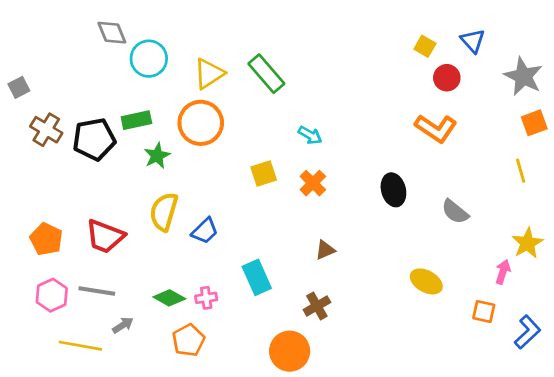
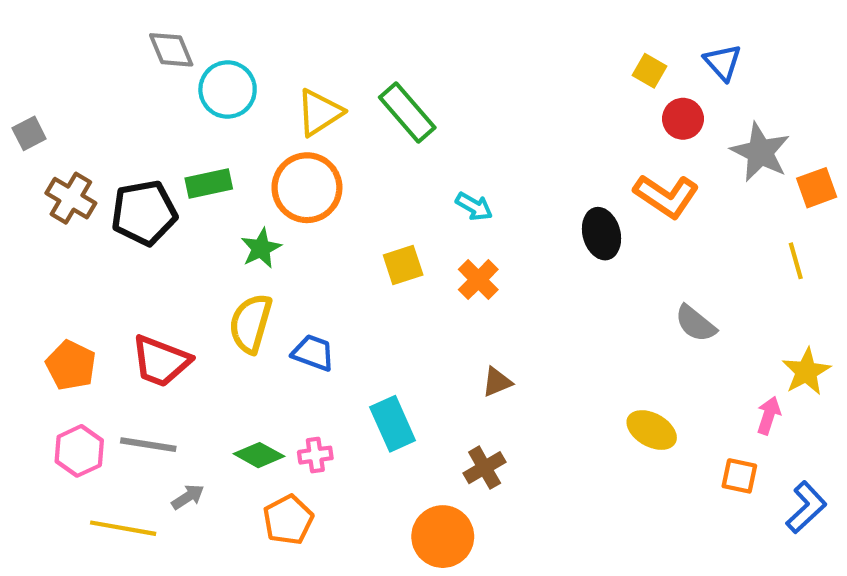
gray star: (523, 76) -> (760, 152), moved
green star: (157, 156) -> (261, 248), moved
black ellipse: (393, 190) -> (602, 234), moved
blue trapezoid: (205, 231) -> (313, 353), turned -116

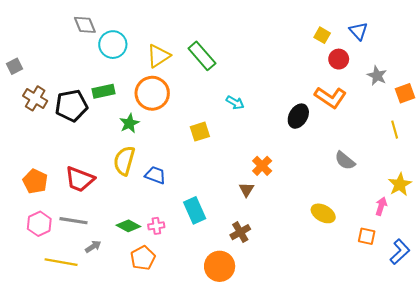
gray star: (760, 152) -> (377, 76), size x0.7
black ellipse: (602, 234) -> (298, 116), turned 45
orange cross: (478, 280) -> (262, 166), moved
brown triangle: (497, 382) -> (246, 190), turned -35

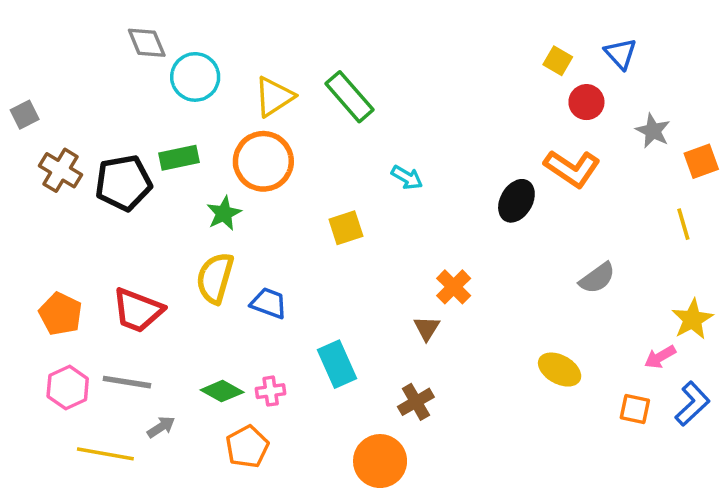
gray semicircle: (345, 161) -> (597, 278), turned -75
pink arrow: (381, 206) -> (660, 357), turned -138
blue L-shape: (400, 252) -> (692, 404), moved

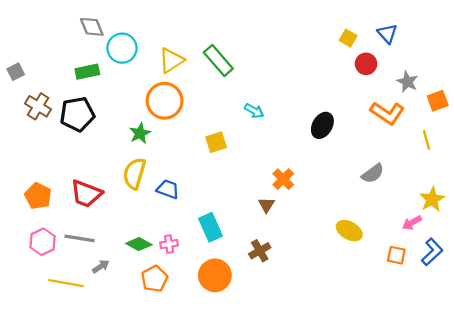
green rectangle: (179, 158) -> (87, 72), moved
orange L-shape: (572, 168) -> (387, 113), moved
orange circle: (380, 461) -> (215, 275), moved

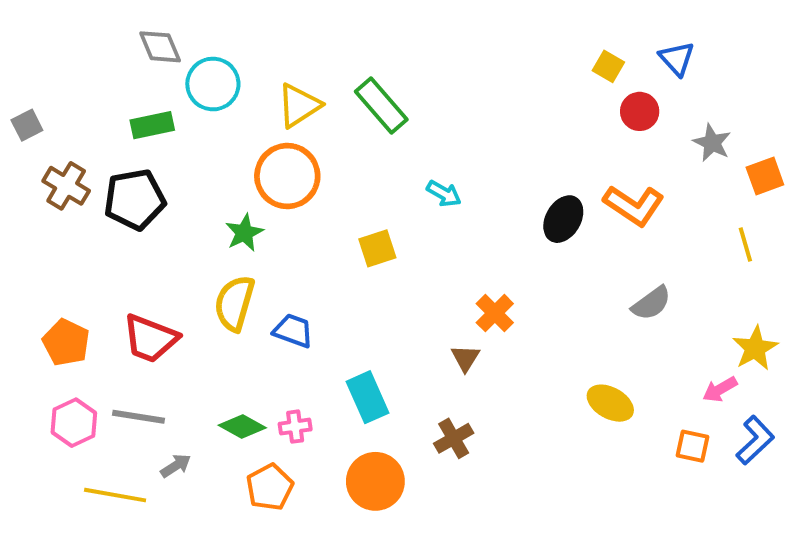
orange L-shape: (387, 113) -> (634, 205), moved

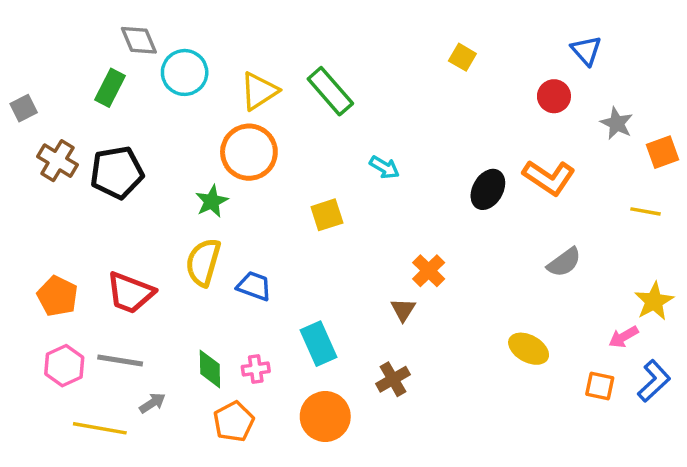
yellow square: (608, 66) -> (462, 57), moved
green rectangle: (152, 125) -> (110, 88), moved, turned -51
yellow line: (745, 245) -> (645, 211), turned -64
green diamond: (242, 427) -> (210, 369), turned 60

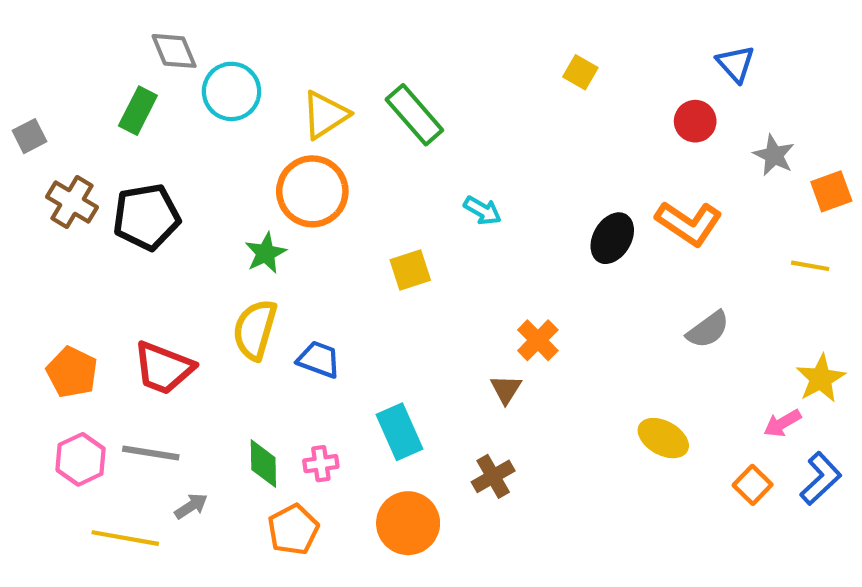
orange square: (600, 386) -> (753, 485), turned 32

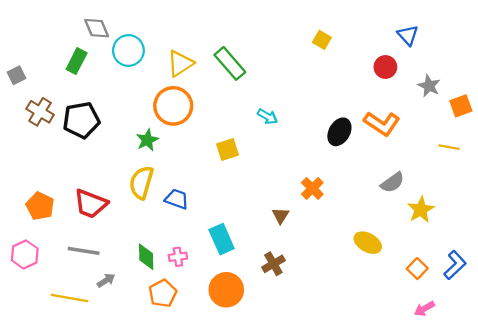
orange cross: (538, 340) -> (312, 188), moved
yellow star: (821, 379) -> (421, 210), moved
pink arrow: (782, 423) -> (424, 309), moved
pink hexagon: (81, 459) -> (25, 254), moved

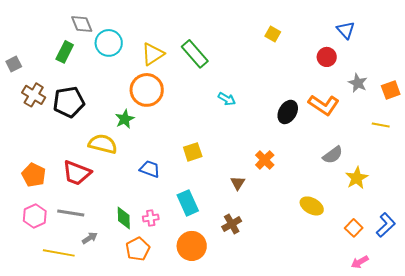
gray star: (429, 86) -> (358, 83), moved
yellow square: (227, 150) -> (193, 152), moved
yellow semicircle: (141, 183) -> (103, 144), moved, turned 88
pink hexagon: (25, 254) -> (35, 216), moved

